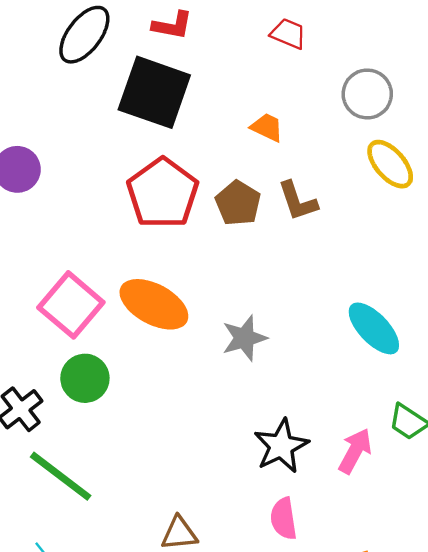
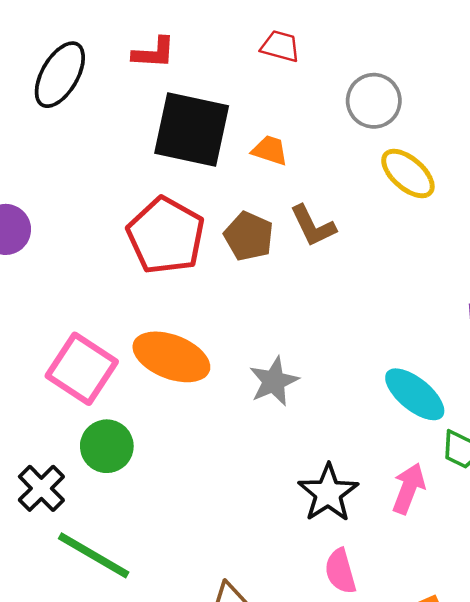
black square: (154, 92) -> (192, 129), moved
cyan ellipse: (374, 328) -> (415, 394), moved

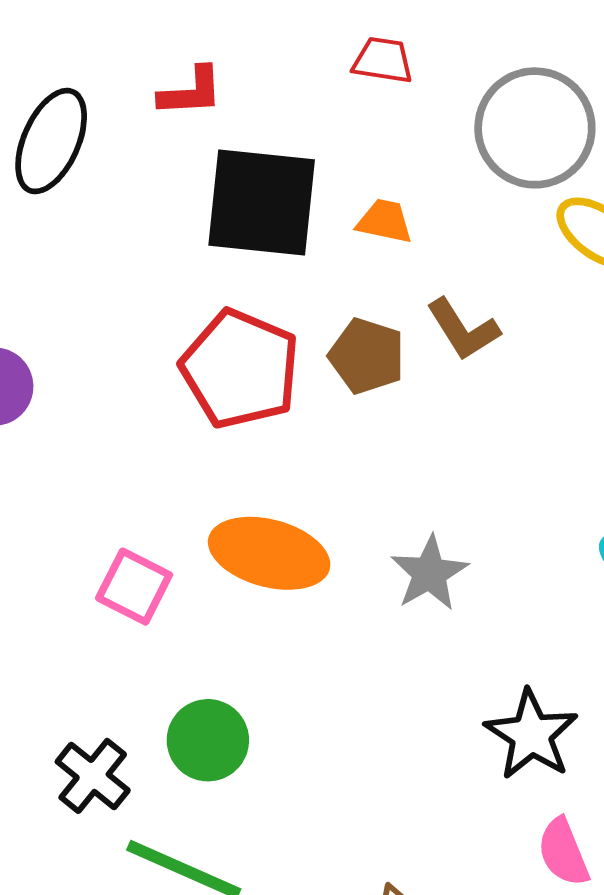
gray circle: (374, 101) -> (535, 128), size x1.4
pink square: (82, 369) -> (134, 587), size x0.7
green circle: (107, 446) -> (208, 740), moved

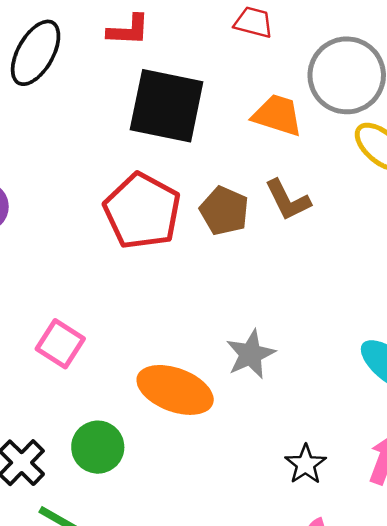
orange trapezoid: (385, 221) -> (277, 115), moved, size x1.4
orange ellipse: (269, 553) -> (175, 390), moved
black star: (531, 735) -> (306, 464), size x0.7

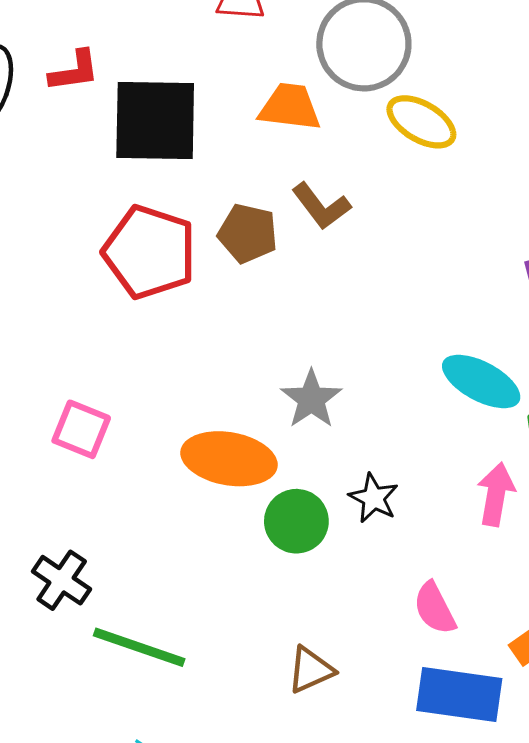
red L-shape: (128, 30) -> (74, 71), moved
green circle: (98, 447) -> (296, 521), moved
black star: (306, 464) -> (374, 498), moved

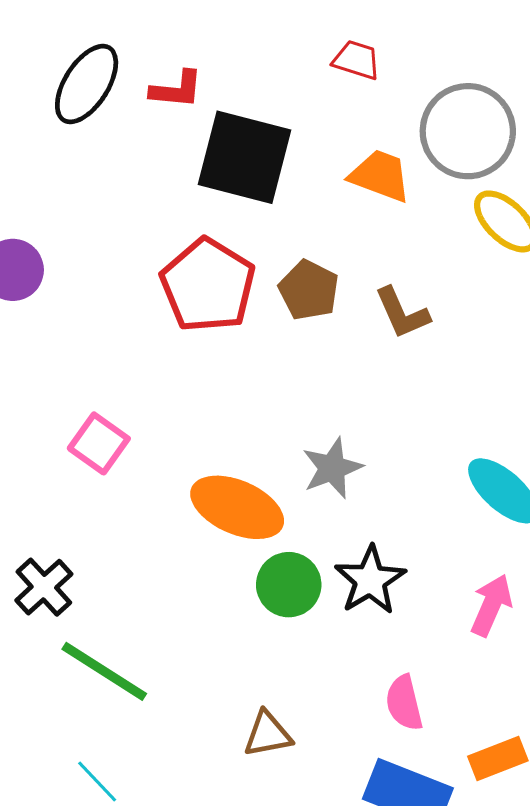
brown L-shape: (321, 206) -> (402, 313), moved
black star: (374, 498) -> (370, 580), size x1.4

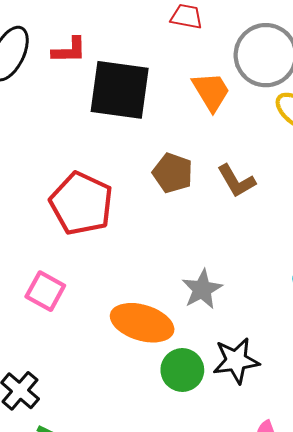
orange trapezoid: (380, 176) -> (211, 92), turned 45
red pentagon: (208, 285) -> (81, 203), moved
black star: (370, 580) -> (236, 361), turned 30

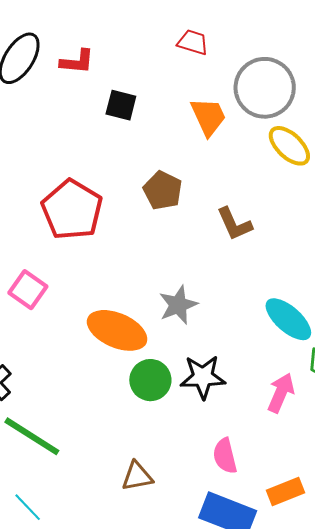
black square: (120, 90) -> (121, 105), size x0.5
brown L-shape: (236, 181) -> (234, 224), moved

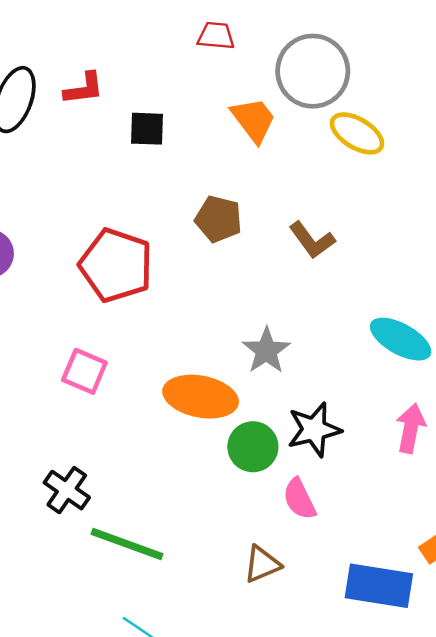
pink semicircle: (225, 456) -> (299, 499), moved

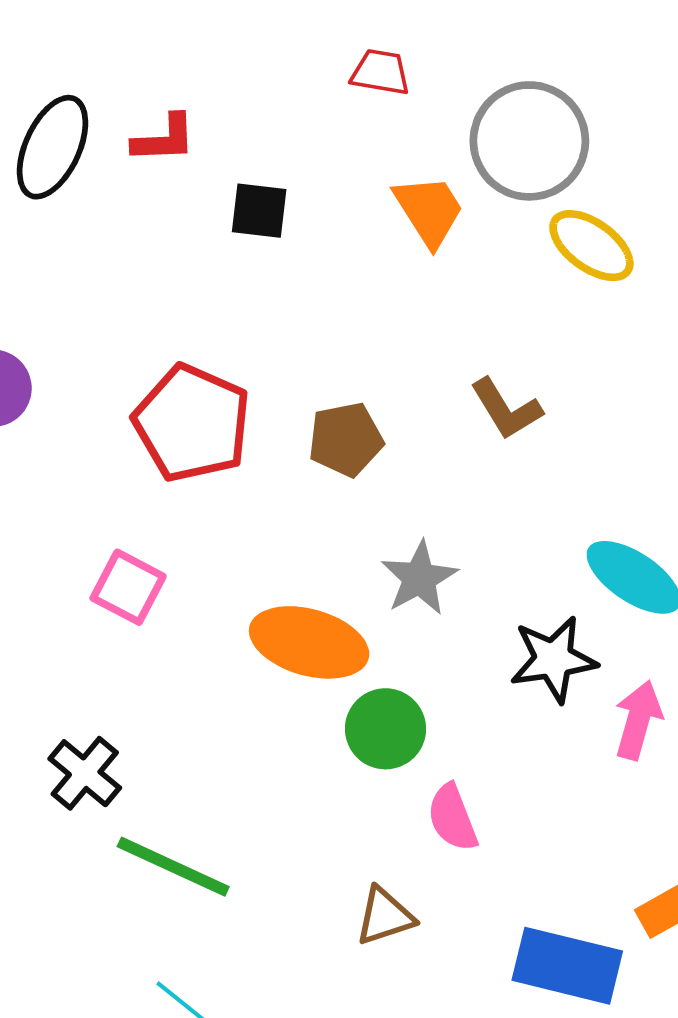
brown pentagon: (218, 219) -> (346, 439), moved, turned -30
black star: (314, 430) -> (553, 659), moved

